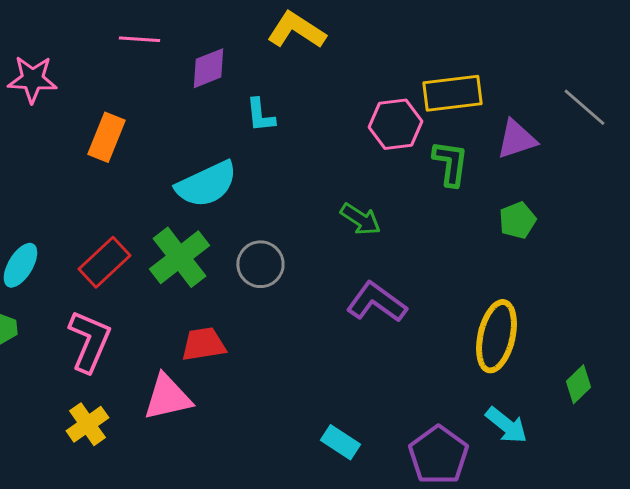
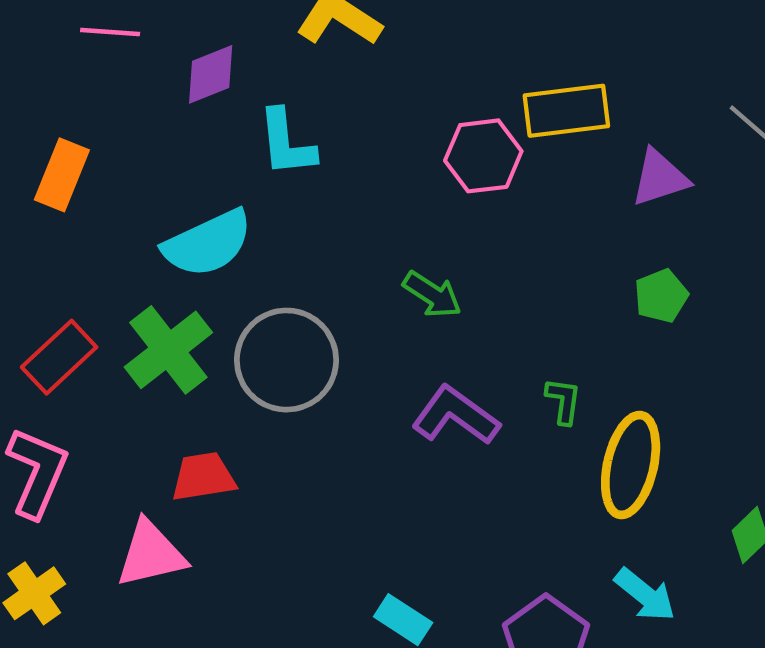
cyan L-shape: (260, 115) -> (286, 143), size x1.4
green L-shape: (450, 163) -> (563, 401), moved, size x0.7
gray circle: (260, 264) -> (286, 360), size x1.5

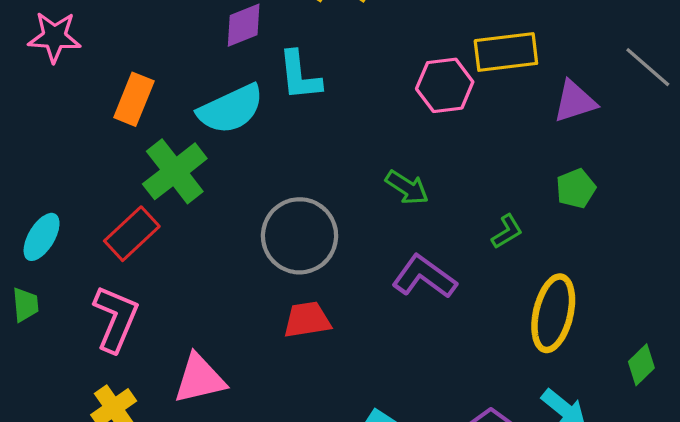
cyan semicircle: (208, 243) -> (231, 109), moved
green cross: (168, 350) -> (175, 171), moved
green L-shape: (563, 401) -> (507, 232), moved, turned 51
red trapezoid: (203, 477) -> (307, 320), moved

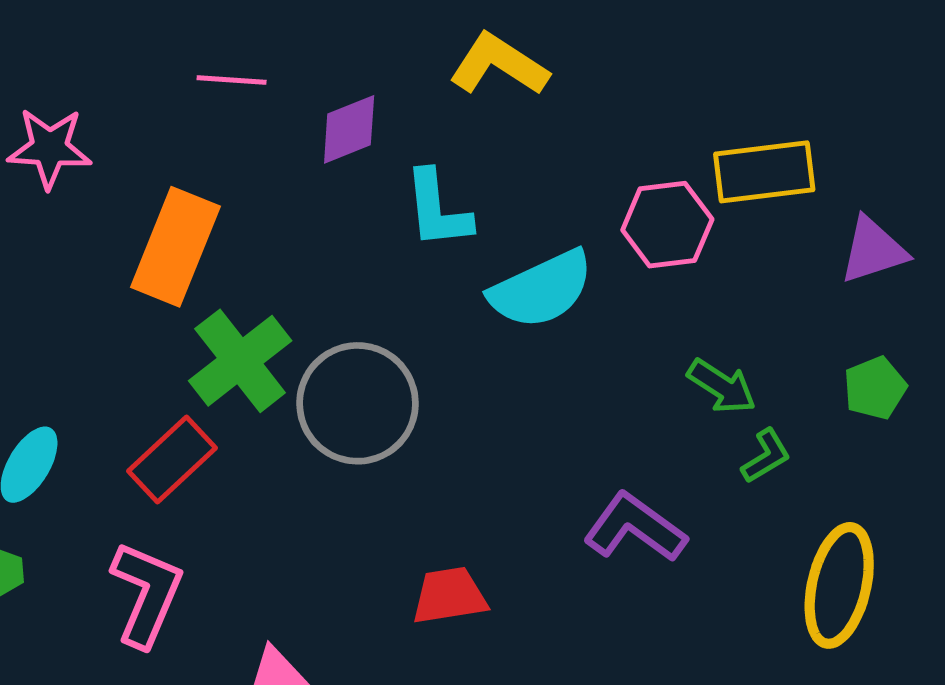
orange rectangle: (134, 99) -> (175, 247), size x1.4
cyan semicircle: (231, 109) -> (541, 289), moved
green arrow: (407, 187) -> (722, 386), moved
gray circle: (300, 236) -> (358, 403), moved

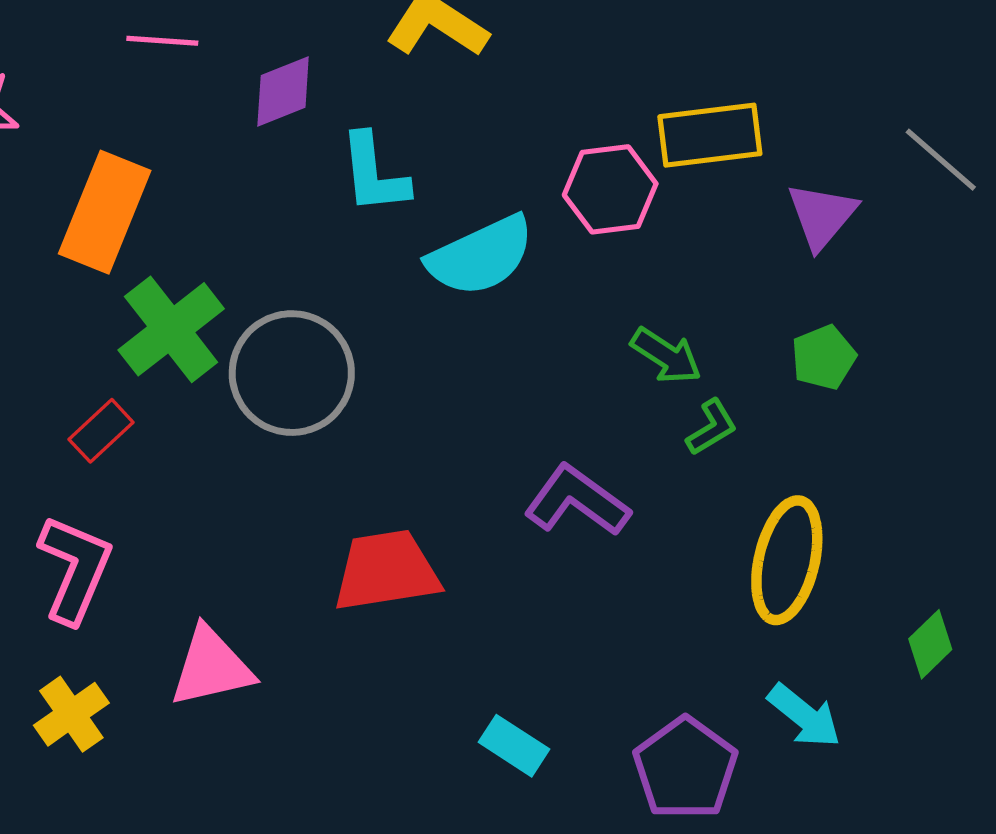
purple triangle: (873, 250) -> (822, 216), turned -32
red rectangle: (172, 460) -> (101, 431), size x0.7
red trapezoid: (449, 596) -> (386, 571), size x1.4

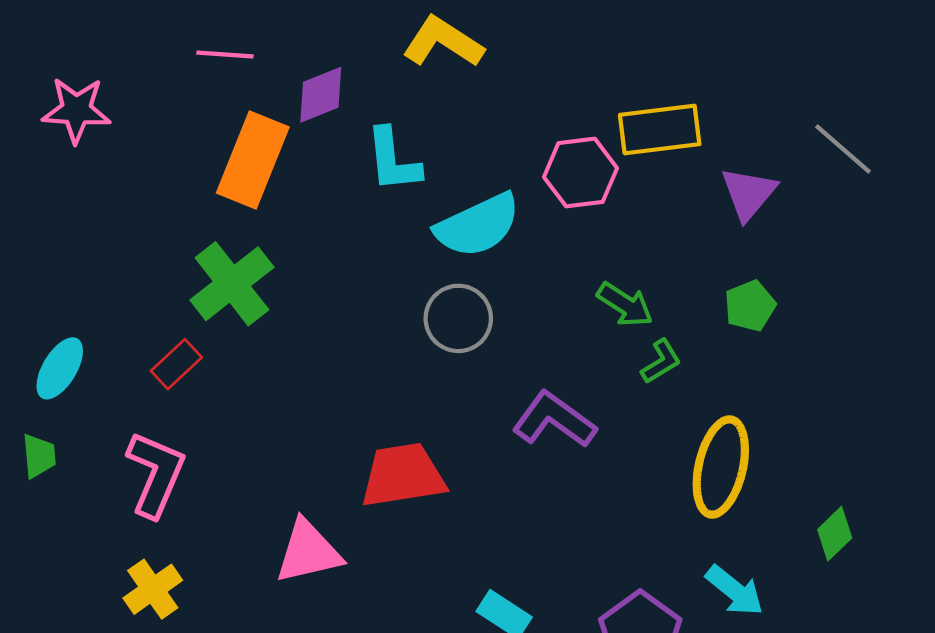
orange rectangle: (105, 212) -> (253, 160), moved
gray circle: (292, 373) -> (458, 318), moved, size x0.7
pink triangle: (211, 667) -> (308, 552), moved

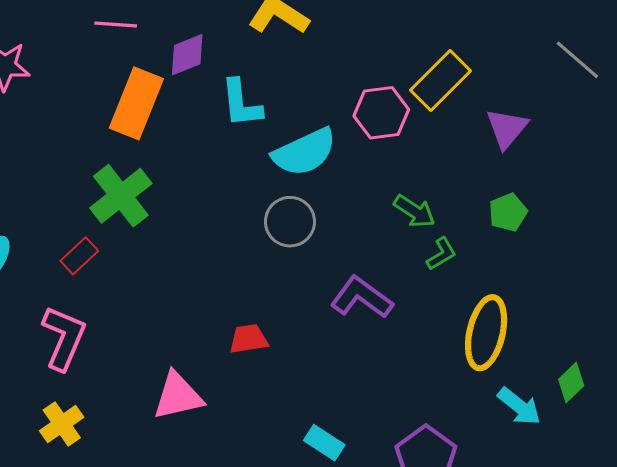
yellow rectangle: (660, 130) -> (440, 81), turned -38
gray line: (843, 149) -> (577, 60), moved
red trapezoid: (403, 475) -> (248, 339), size x0.6
cyan arrow: (735, 591) -> (519, 406), moved

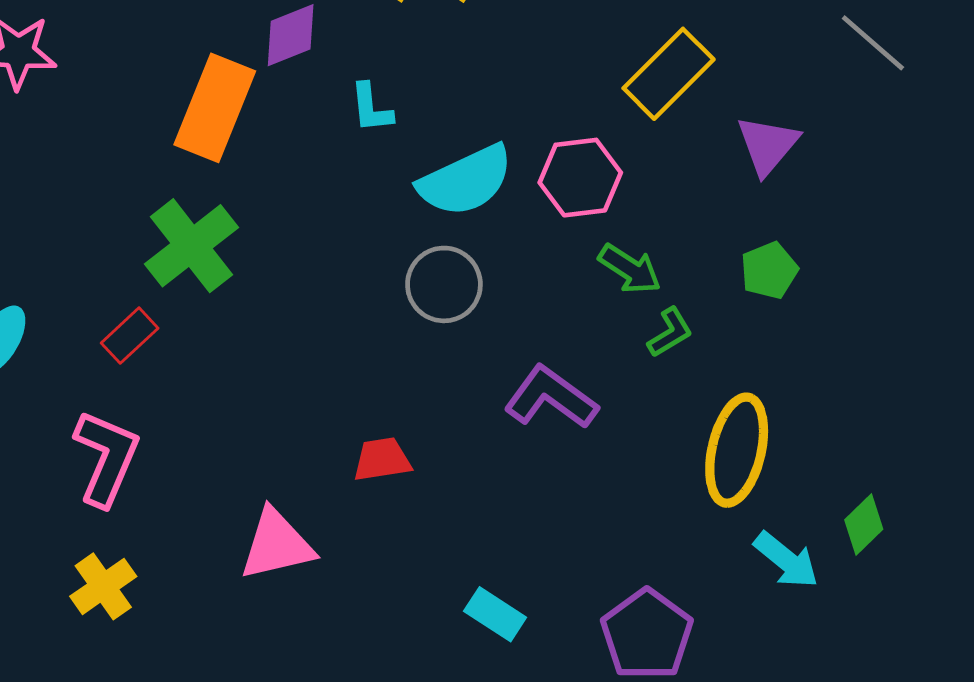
cyan L-shape: (241, 103) -> (371, 108), size x0.7
pink hexagon: (381, 113) -> (580, 178), moved

